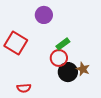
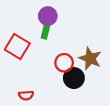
green rectangle: (63, 44) -> (46, 31), moved, turned -40
brown star: (83, 69) -> (90, 58), moved, size x1.5

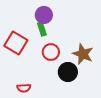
green rectangle: (46, 31) -> (42, 29), turned -32
red circle: (64, 63) -> (51, 52), moved

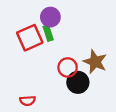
red square: (16, 43) -> (30, 38), moved, turned 35
red circle: (51, 52) -> (68, 67), moved

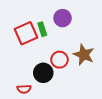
purple circle: (50, 17) -> (63, 18), moved
black circle: (78, 82) -> (43, 73), moved

